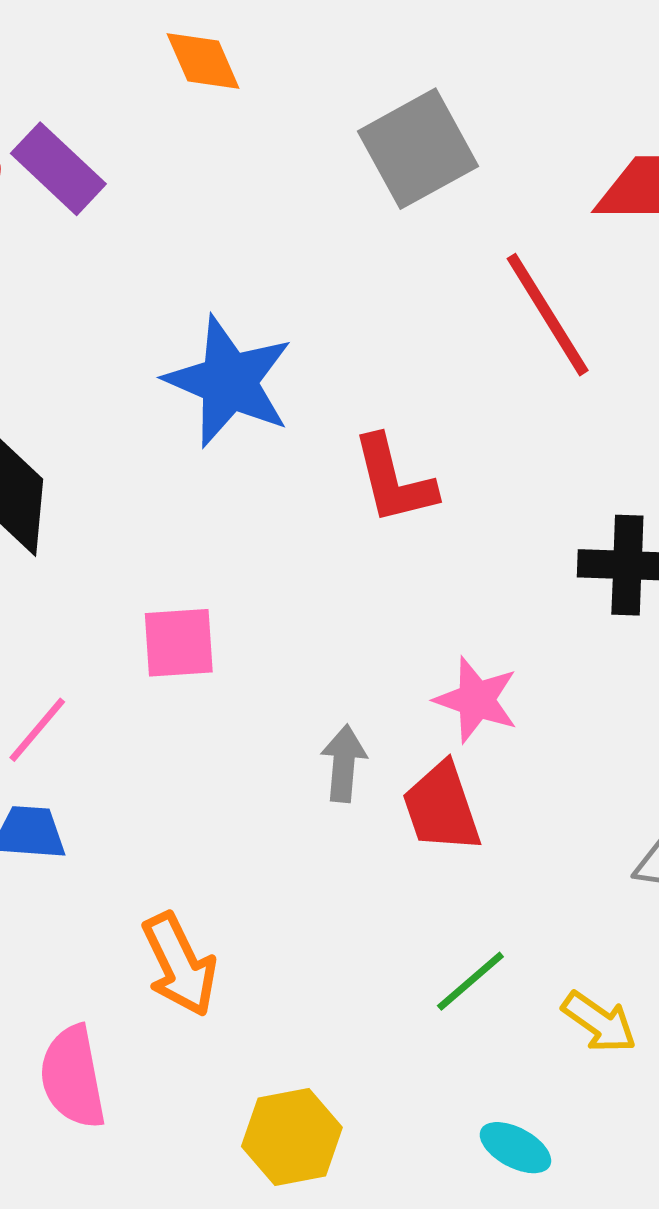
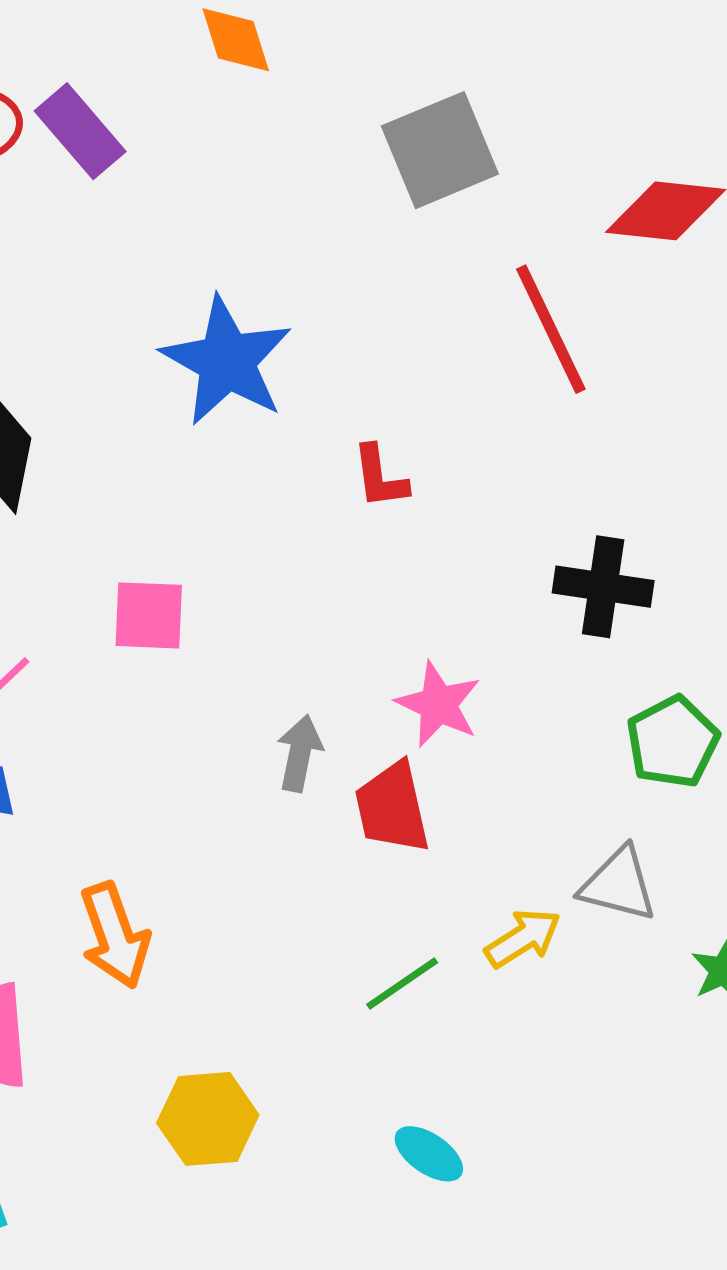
red L-shape: (394, 480) -> (380, 477), size x0.7
yellow arrow: (599, 1022) -> (523, 938), moved, turned -74

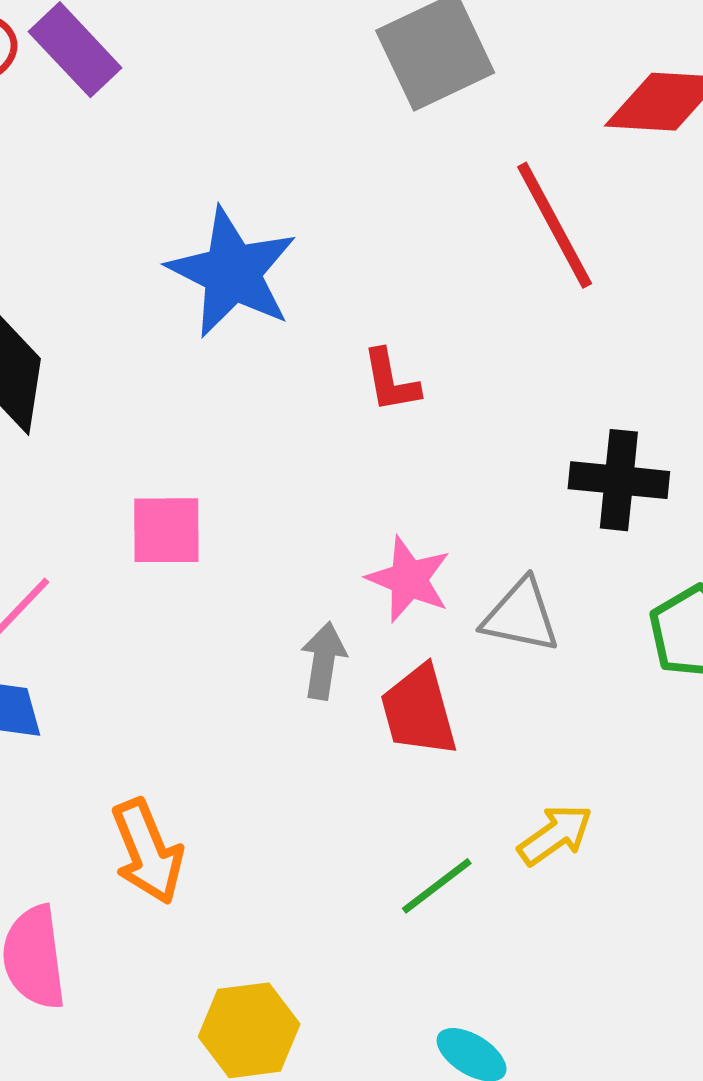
pink star: (438, 704) -> (409, 579), moved
gray triangle: (618, 884) -> (521, 616), moved

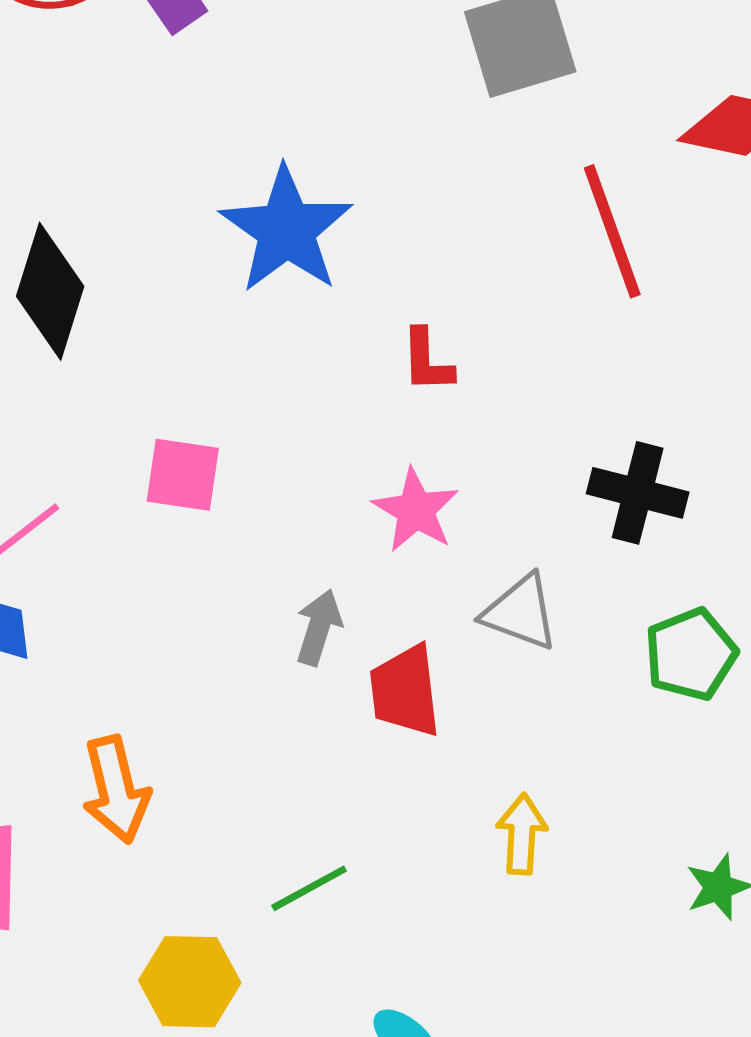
pink star: (409, 579) -> (416, 510), moved
yellow arrow: (555, 835) -> (522, 834), turned -60
green line: (437, 886) -> (309, 888), moved

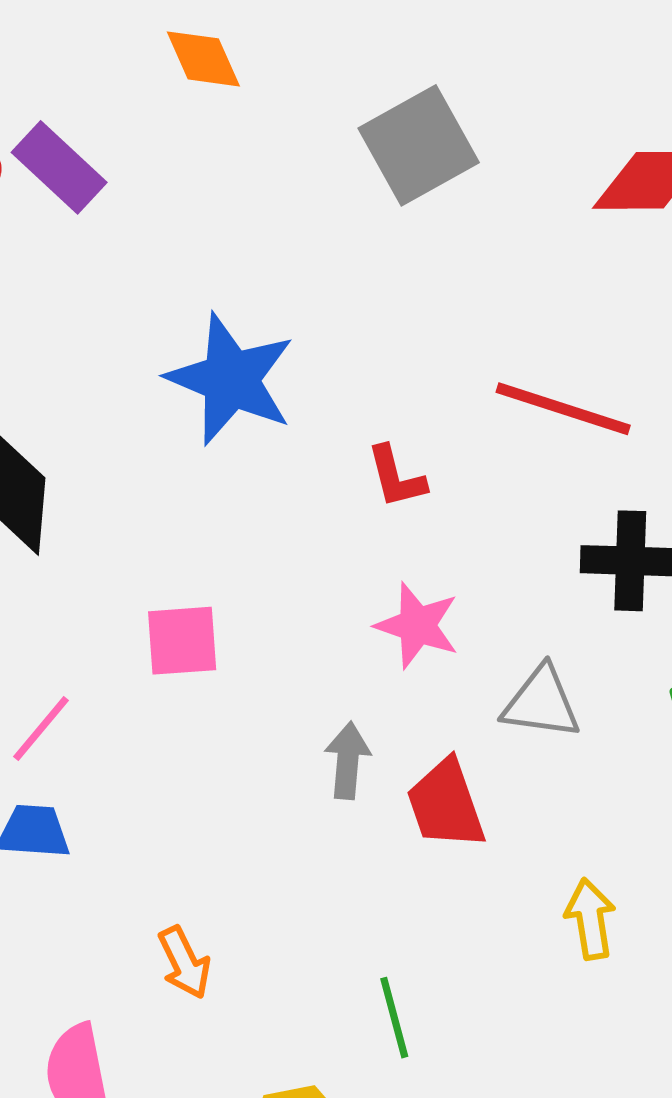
red line: (612, 231) -> (563, 409), moved, turned -40
orange arrow: (116, 790) -> (184, 963), size x0.7
green line: (309, 888) -> (394, 1018), turned -64

